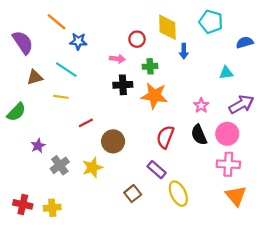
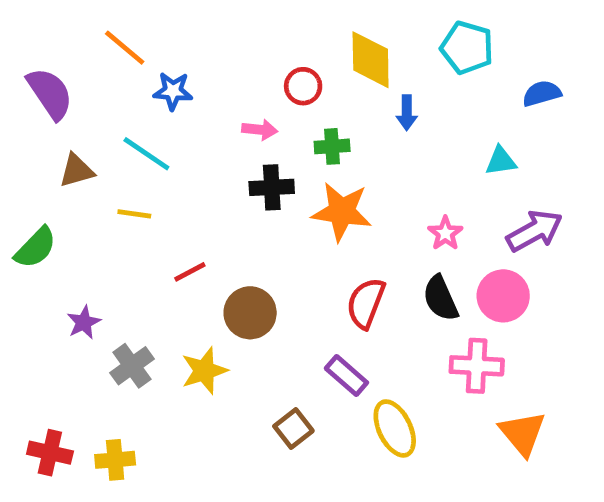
pink cross: (228, 164) -> (477, 366), moved

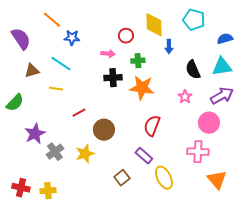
cyan triangle: (501, 161) -> (222, 67), moved, size x1.5
black semicircle: (440, 298) -> (193, 70), moved
purple star: (84, 322) -> (35, 134), size x1.5

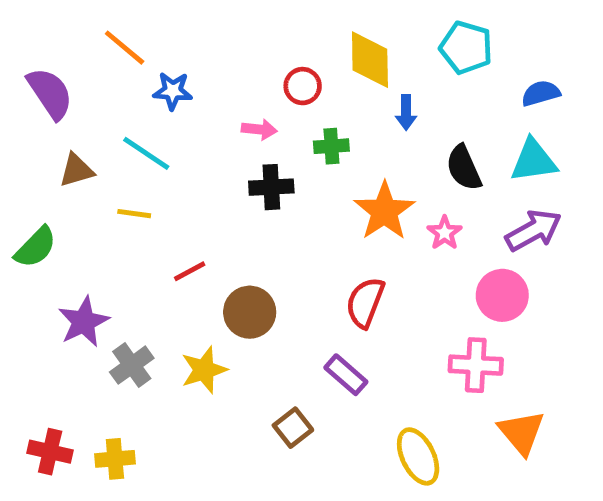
orange star: (142, 88) -> (384, 211), moved, turned 30
yellow ellipse: (164, 178) -> (418, 456), moved

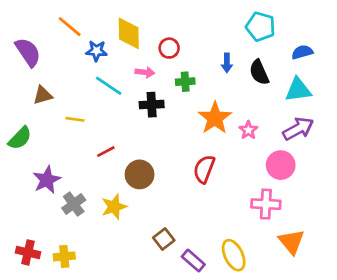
yellow diamond: (370, 60) -> (129, 33), moved
cyan line: (146, 153) -> (109, 86), moved
black semicircle: (464, 168) -> (259, 72), moved
purple rectangle: (346, 375) -> (193, 260), moved

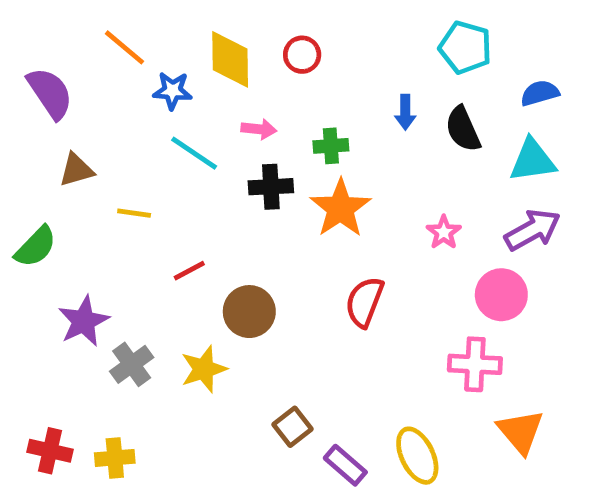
red circle: (169, 48) -> (302, 55), moved
orange star: (215, 118) -> (340, 208), moved

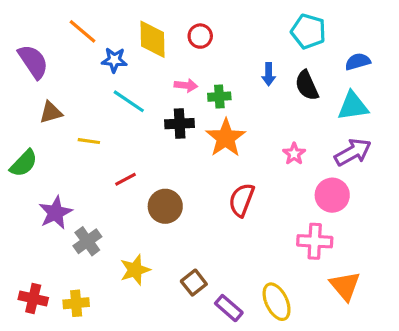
pink arrow: (259, 129) -> (186, 85), moved
yellow star: (204, 369) -> (135, 270), moved

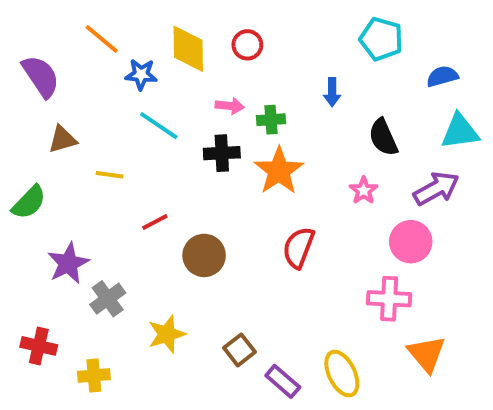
black semicircle: (307, 85) -> (383, 137), moved
cyan triangle: (353, 106) -> (460, 131), moved
red cross: (33, 299) -> (39, 346), moved

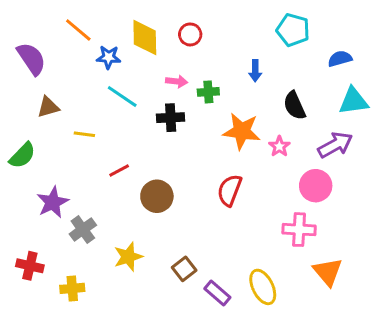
orange star: (279, 171) -> (242, 131), moved, turned -30

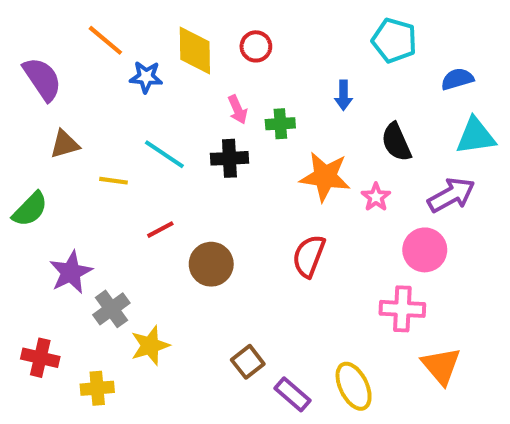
pink arrow: (177, 81) -> (238, 110), turned 60
cyan line: (122, 96) -> (164, 154), moved
yellow star: (128, 257) -> (150, 346), moved

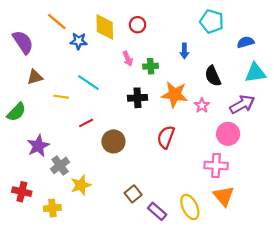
black cross: (229, 158) -> (137, 98), moved
orange triangle: (441, 366) -> (224, 196), moved

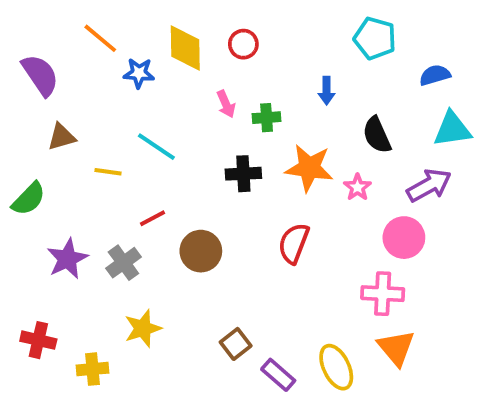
gray cross: (60, 165) -> (123, 263), moved

